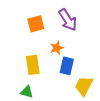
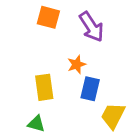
orange square: (36, 24) -> (48, 17), moved, turned 30

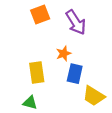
orange square: (48, 17) -> (40, 15), turned -36
yellow trapezoid: (113, 116) -> (94, 96), turned -85

